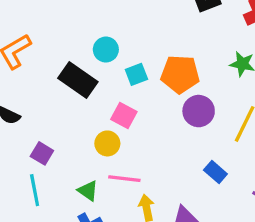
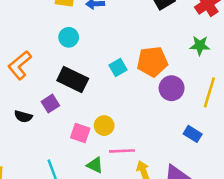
cyan circle: (106, 50) -> (69, 37), moved
pink square: (124, 116) -> (80, 133), moved
purple square: (42, 153) -> (50, 104), moved, turned 36

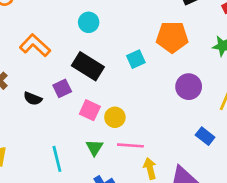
orange pentagon: (152, 62) -> (172, 37), moved
orange L-shape: (20, 65) -> (35, 45), turned 76
pink square: (80, 133) -> (90, 110), moved
green triangle: (95, 165) -> (94, 148), moved, turned 30

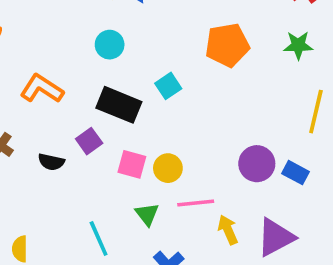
cyan square: (136, 59) -> (168, 86), moved
purple circle: (189, 87) -> (257, 164), moved

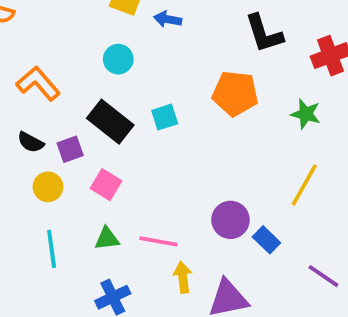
black semicircle: (51, 162) -> (31, 142), moved
yellow circle: (168, 168) -> (48, 187), moved
green triangle: (147, 214) -> (107, 239), turned 45

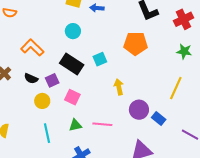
green star: (306, 114) -> (184, 51), moved
yellow arrow: (183, 277) -> (119, 87), moved

